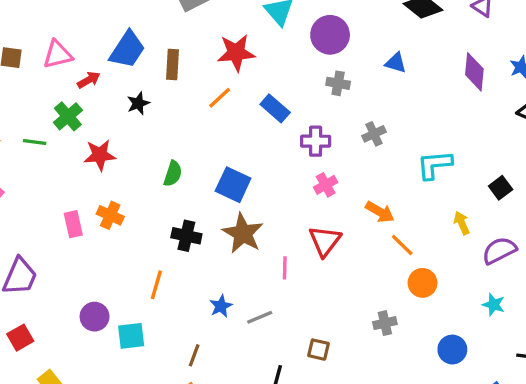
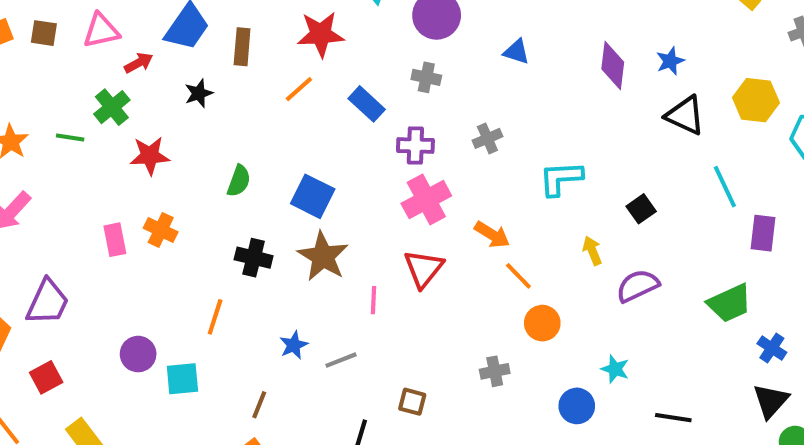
gray cross: (338, 83) -> (426, 77), moved
pink cross: (326, 185) -> (426, 200), size x1.6
cyan star: (494, 305) -> (615, 369), moved

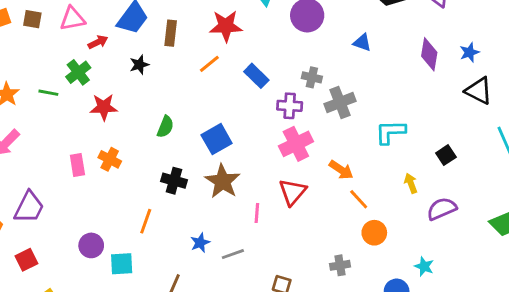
gray cross: (426, 77) -> (312, 77), moved
gray cross: (487, 138) -> (340, 103), size x1.5
blue square: (313, 196) -> (217, 139), turned 32

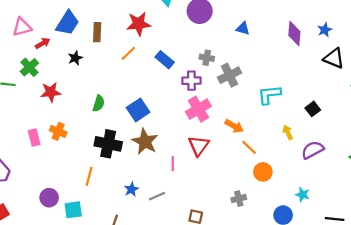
black cross: (174, 181) -> (108, 144), size x1.4

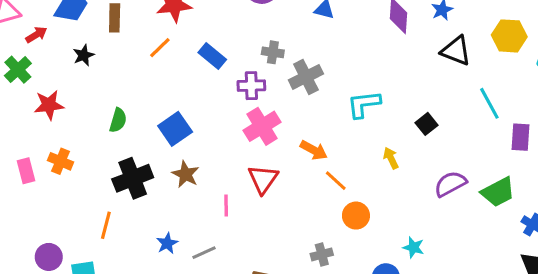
brown star: (145, 142) -> (186, 174), size x0.7
black cross: (108, 144) -> (133, 178), turned -32
purple semicircle: (313, 150) -> (450, 184), moved

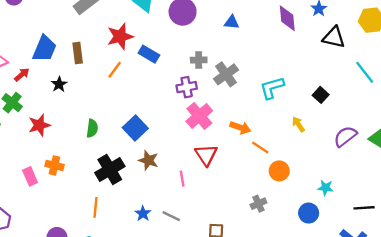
blue rectangle: (212, 56) -> (149, 54), moved
gray line: (204, 253) -> (171, 216), turned 60

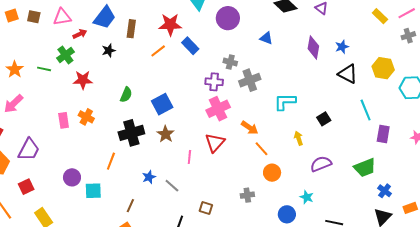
purple semicircle: (345, 136) -> (321, 164), moved

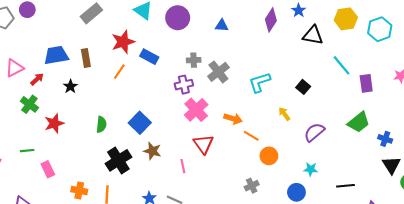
blue trapezoid: (105, 17) -> (56, 55), turned -120
purple diamond: (313, 47) -> (271, 20), turned 40
green line: (44, 69) -> (27, 151), moved
orange cross: (86, 117) -> (79, 190), moved

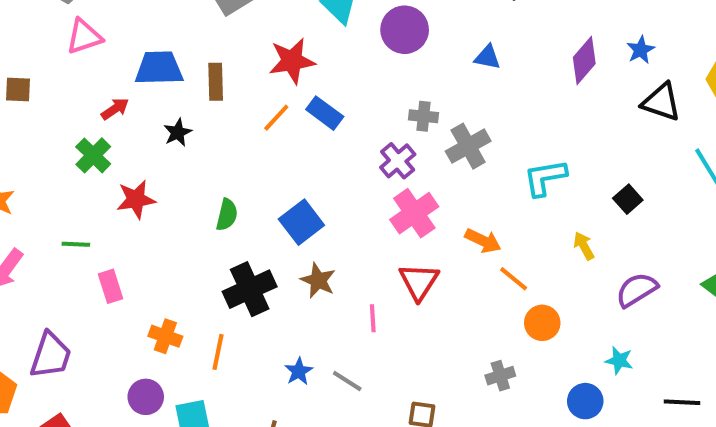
blue rectangle: (149, 57) -> (325, 113), moved
pink triangle: (14, 68) -> (84, 37), moved
purple cross: (184, 85) -> (398, 161), turned -36

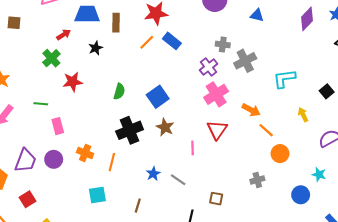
purple circle: (146, 397) -> (54, 159), moved

